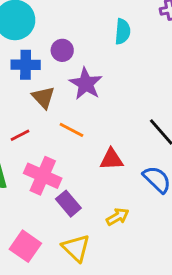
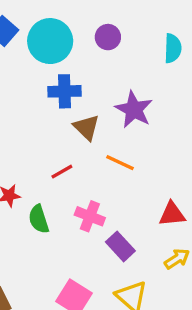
purple circle: (62, 50) -> (108, 37), moved
red triangle: (111, 159) -> (172, 214), moved
pink cross: (43, 176) -> (90, 216), size x0.7

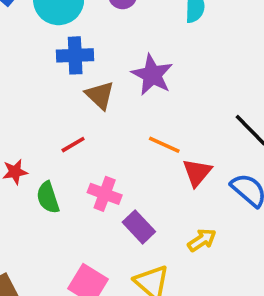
orange line: (120, 163) -> (164, 145), moved
red triangle: (172, 214) -> (197, 172), moved, turned -44

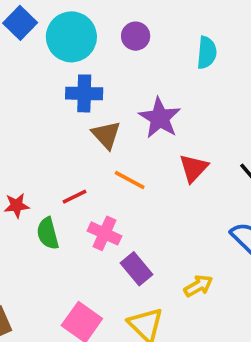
red line: (73, 145) -> (74, 197), moved
orange line: (164, 145) -> (130, 180), moved
red triangle: (197, 172) -> (194, 168), moved

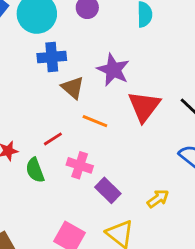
red triangle: (194, 168) -> (144, 106), size x1.4

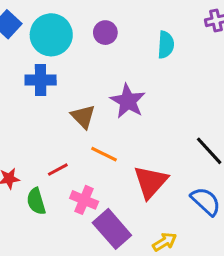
blue cross: (52, 57) -> (41, 80), moved
red triangle: (144, 106) -> (151, 182), moved
purple rectangle: (108, 190) -> (112, 229), size x1.4

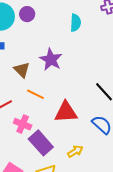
purple circle: (105, 33) -> (27, 14), moved
red triangle: (151, 182) -> (66, 112), turned 45

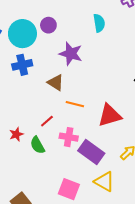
purple star: (51, 60) -> (71, 54), moved

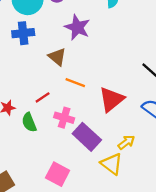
red triangle: (110, 115) -> (111, 99), turned -30
yellow triangle: (104, 182) -> (112, 164), moved

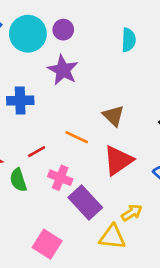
purple star: (77, 27) -> (63, 70), moved
blue cross: (23, 33) -> (20, 101), moved
brown triangle: (57, 57) -> (113, 116), moved
yellow triangle: (112, 164) -> (112, 237), turned -35

